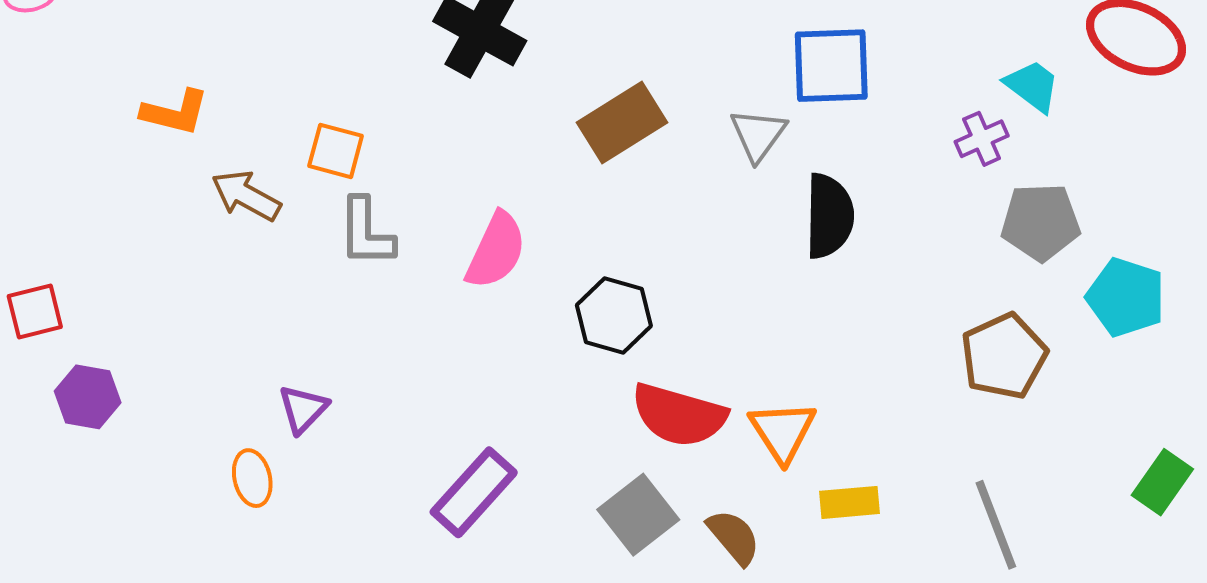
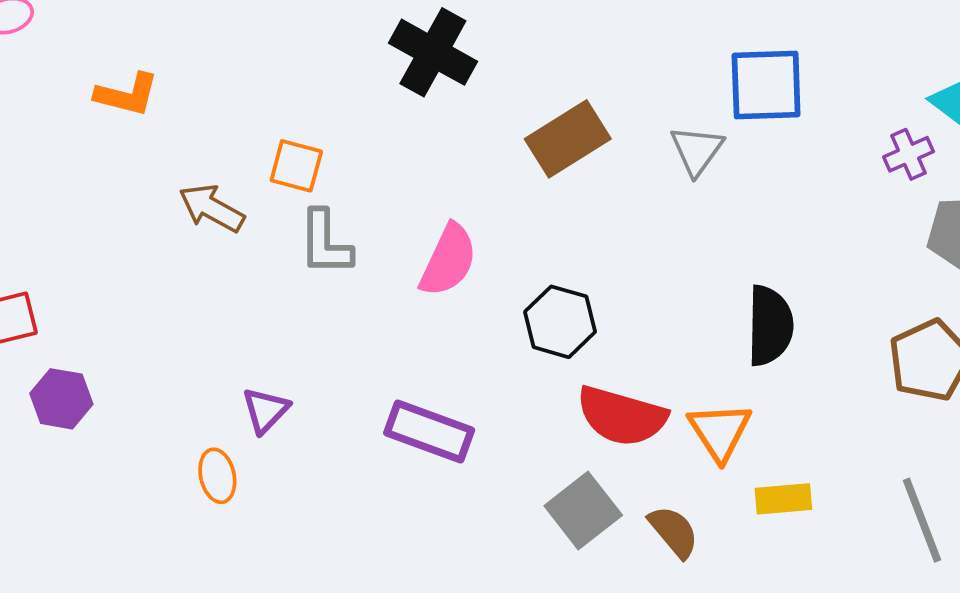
orange L-shape: (175, 112) -> (127, 95), moved
black semicircle: (829, 216) -> (770, 326), moved
purple rectangle: (474, 492) -> (429, 431), moved, turned 68

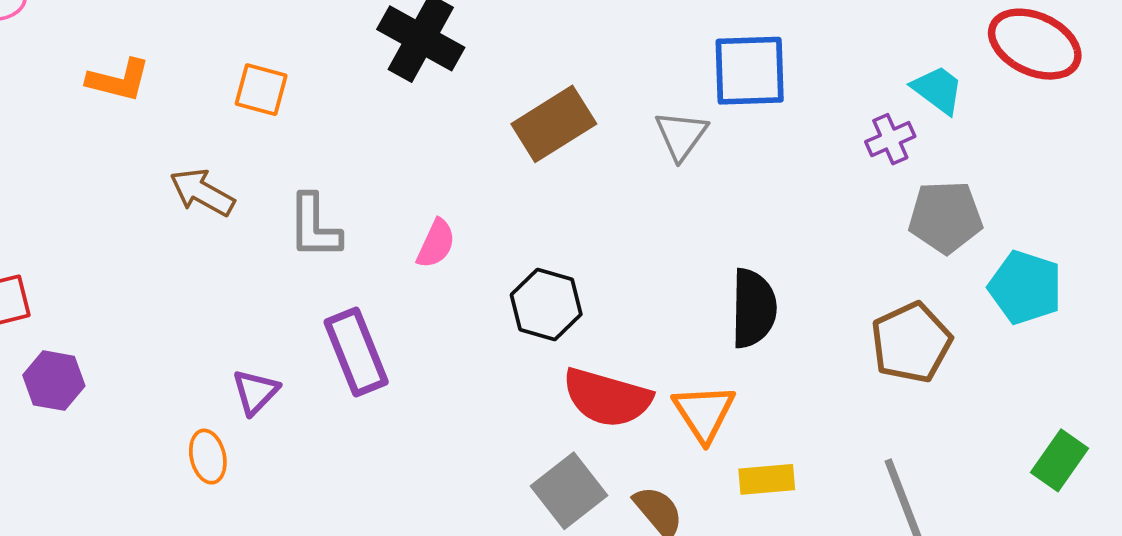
orange square: (296, 166) -> (261, 90), moved
pink semicircle: (448, 260) -> (436, 244), size x0.7
purple rectangle: (429, 431) -> (356, 352), moved, turned 48

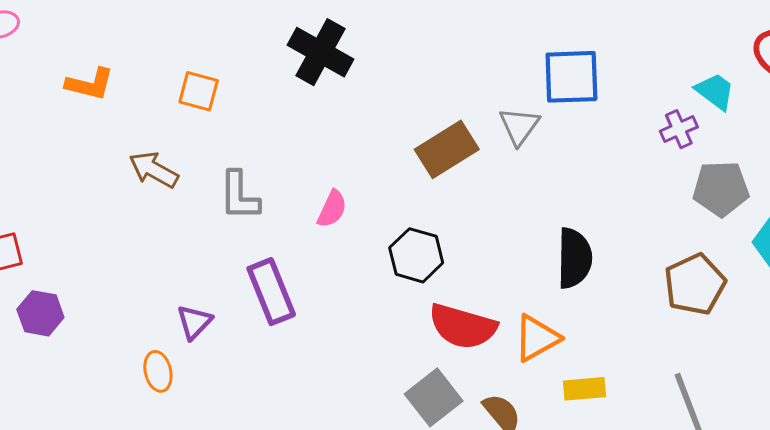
brown rectangle: (554, 124) -> (447, 149), moved
orange triangle: (704, 413) -> (537, 338), turned 34

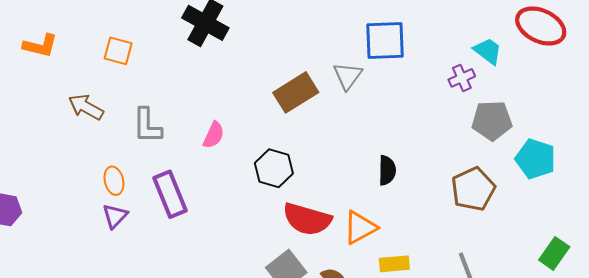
black semicircle: (574, 258) -> (387, 170), size x0.7
orange ellipse: (158, 371) -> (114, 181), moved

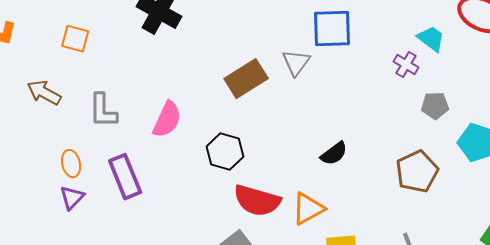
purple cross: (462, 78) -> (406, 65), turned -35
gray pentagon: (492, 121) -> (435, 106), size x0.7
pink semicircle: (214, 135) -> (167, 120), size x1.4
black semicircle: (387, 170) -> (334, 154), turned 52

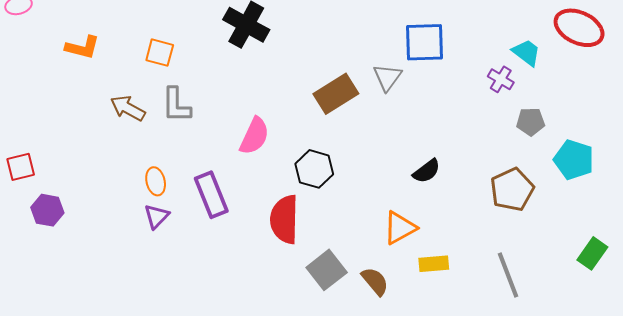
gray L-shape: (103, 111) -> (176, 105), moved
red semicircle: (257, 201) -> (284, 219), moved, turned 75

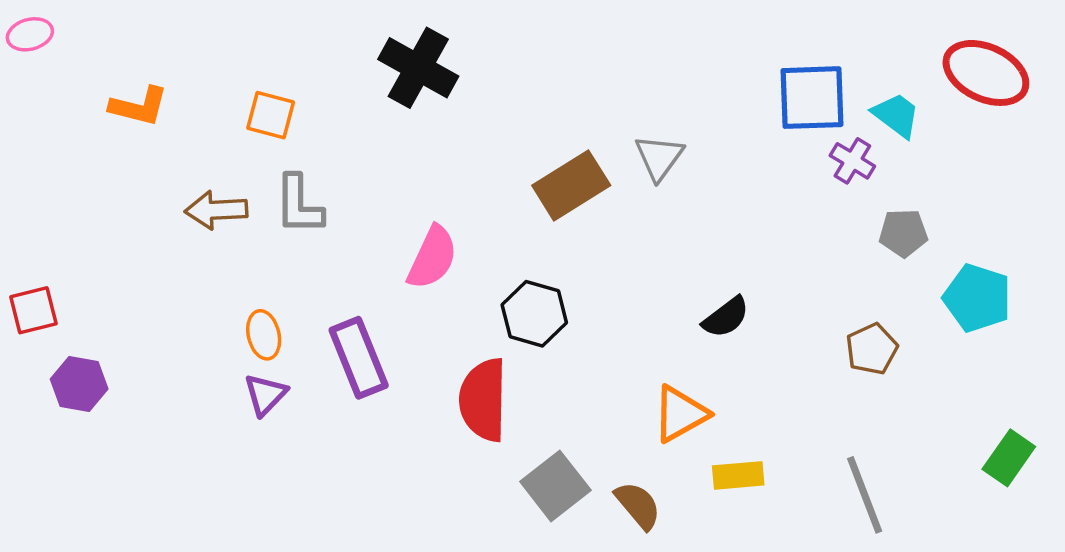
blue square: (424, 42) -> (812, 98), moved
brown arrow: (128, 108) -> (216, 210), turned -32
brown pentagon: (512, 190) -> (872, 349), size x0.7

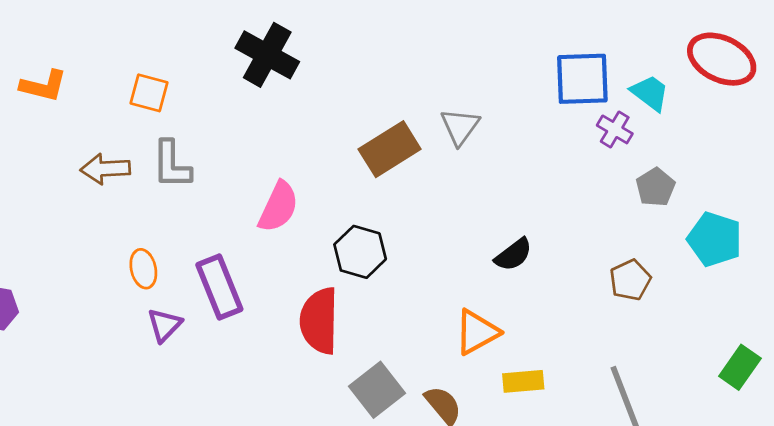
gray pentagon: (903, 233) -> (656, 187), turned -30
purple triangle: (265, 395) -> (164, 325), moved

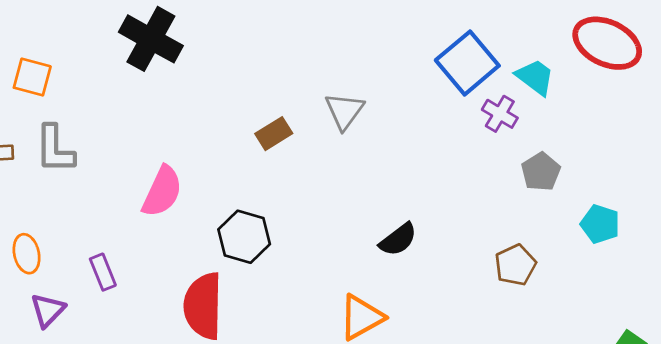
blue square: (582, 79) -> (467, 63), turned -38
brown rectangle: (390, 149) -> (274, 134), size x0.6
cyan pentagon: (715, 239) -> (600, 224), size x0.7
purple rectangle: (219, 287) -> (103, 272), size x0.6

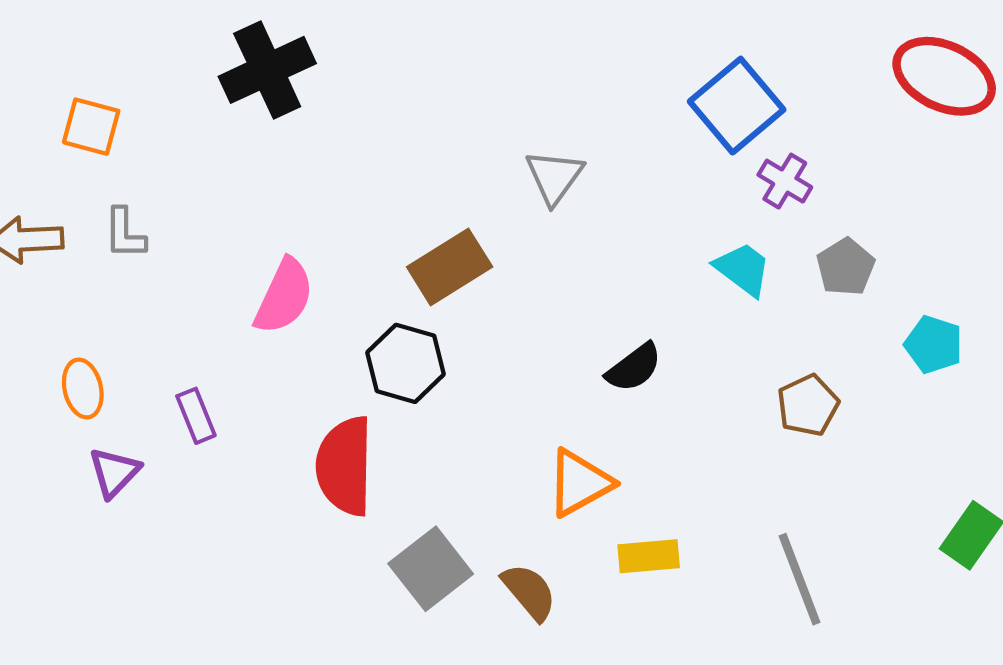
black cross: (151, 39) -> (267, 70), turned 36
cyan trapezoid: (535, 77) -> (743, 269), moved
brown rectangle: (274, 134) -> (450, 267), moved, size x1.5
gray L-shape: (55, 149) -> (125, 233), size x0.7

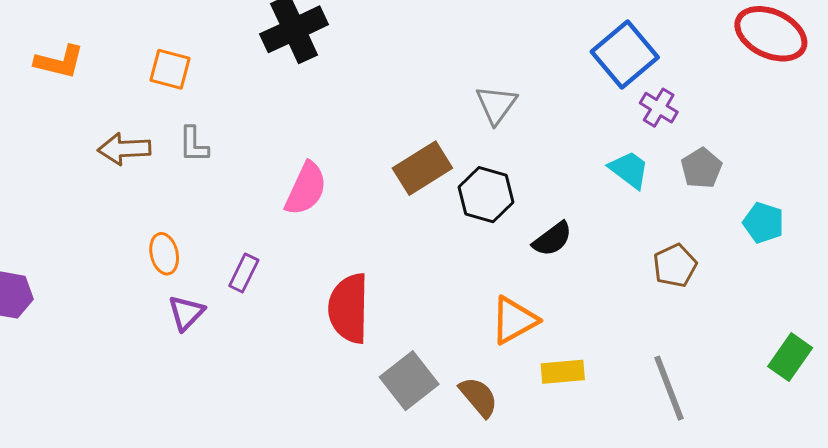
black hexagon: (406, 363) -> (486, 195), moved
purple rectangle: (196, 416) -> (244, 273), turned 48

